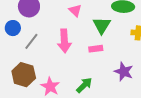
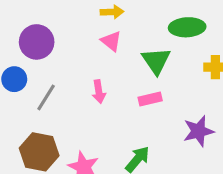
pink arrow: (64, 41) -> (99, 92), size x0.6
purple star: (124, 72) -> (198, 131), turned -30

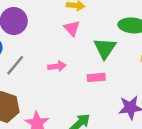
pink arrow: (99, 92) -> (57, 66), turned -96

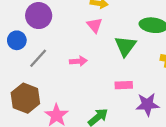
pink rectangle: (96, 77) -> (124, 85), moved

